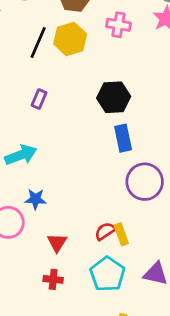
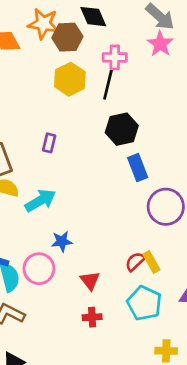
black line: (38, 42) -> (108, 84), moved

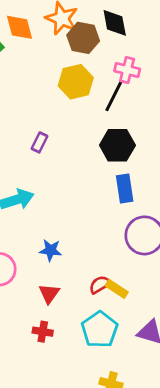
blue star: (62, 241) -> (50, 250), moved
yellow rectangle: (151, 262) -> (117, 289), turned -40

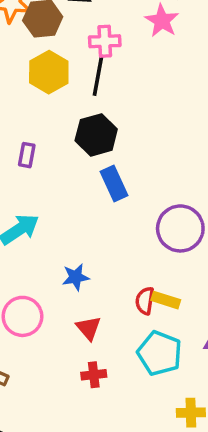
black hexagon: (117, 145) -> (96, 135), moved
blue rectangle: (125, 189) -> (114, 184), moved
red semicircle: (100, 285) -> (145, 301), turned -35

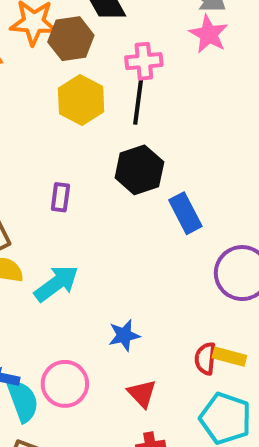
blue rectangle: (114, 184) -> (185, 213), moved

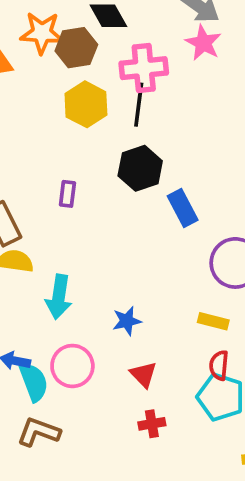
pink cross: (144, 61) -> (144, 68), size x1.4
cyan arrow: (56, 283) -> (59, 297), moved, turned 135
yellow rectangle: (229, 357) -> (213, 321), moved
red semicircle: (205, 359) -> (219, 365), moved

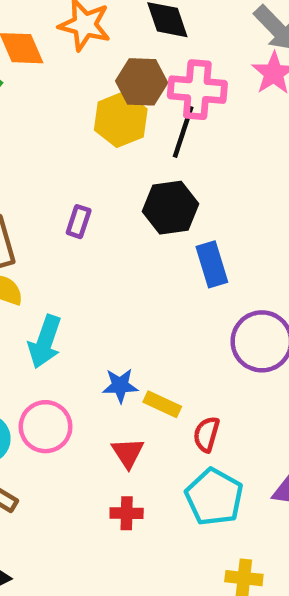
brown hexagon: (76, 48) -> (142, 82), moved
yellow rectangle: (213, 321) -> (162, 404), moved
red semicircle: (219, 365) -> (206, 434), moved

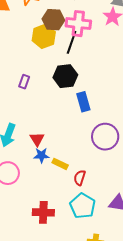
red triangle: (128, 453) -> (37, 139), moved
red cross: (127, 513) -> (43, 212), size x1.5

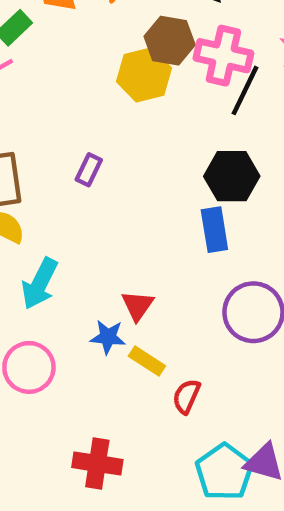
black line: (72, 42) -> (245, 90), moved
black hexagon: (65, 76) -> (232, 176), moved
red triangle: (37, 139) -> (138, 306), moved
cyan pentagon: (83, 206) -> (224, 472), moved

